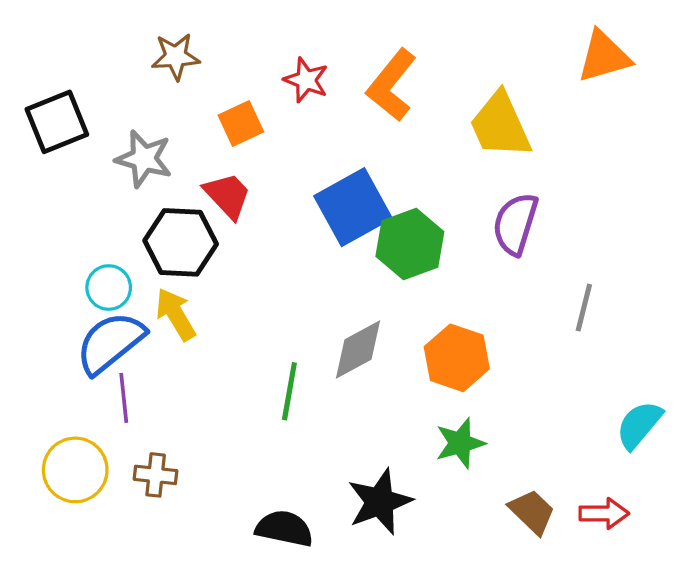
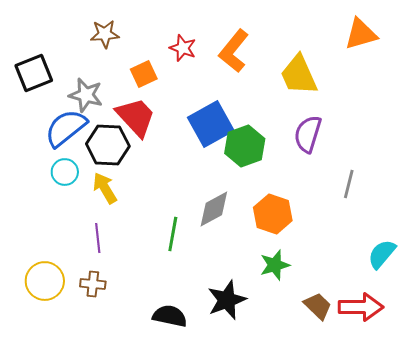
red trapezoid: (227, 195) -> (136, 117), size x1.4
blue semicircle: (110, 343) -> (66, 128), moved
purple line: (124, 398) -> (98, 238), moved
red arrow: (604, 513) -> (361, 307), size x1.5

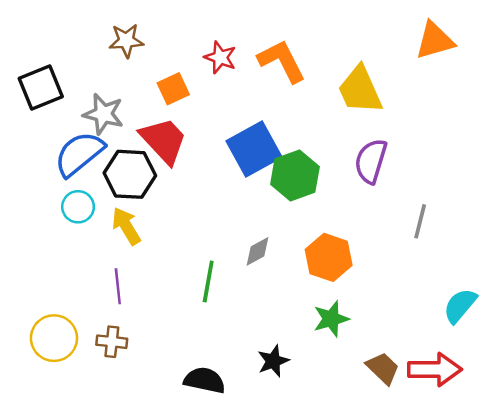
orange L-shape: (234, 51) -> (282, 61), turned 114
gray diamond: (214, 209) -> (258, 251), size x0.7
black star: (227, 300) -> (273, 361), size x0.7

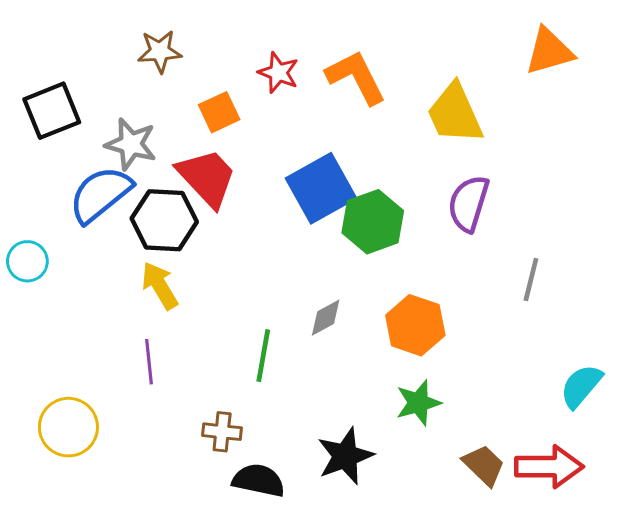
cyan circle: (78, 207) -> (27, 261), moved
brown cross: (112, 342) -> (222, 432), moved
black star: (273, 361) -> (345, 456), size x1.4

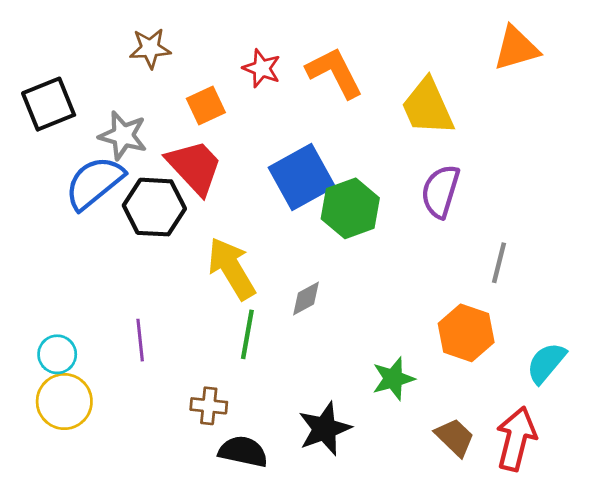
cyan circle: (27, 261) -> (57, 354), moved
yellow arrow: (160, 286) -> (232, 269), moved, size x1.4
orange hexagon: (415, 325) -> (466, 333), moved
red arrow: (549, 467) -> (516, 439), turned -76

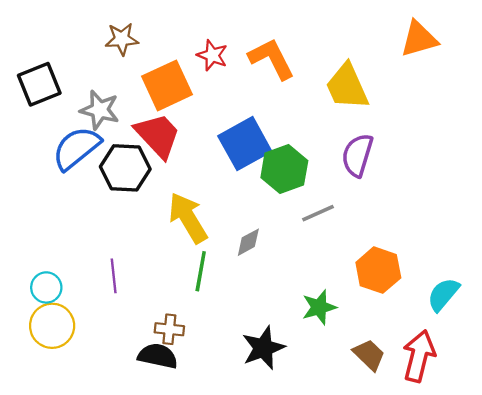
orange square: (206, 106) -> (167, 85), size x1.6
gray line: (499, 263) -> (318, 213), moved, turned 52
black semicircle: (243, 452) -> (158, 356), moved

